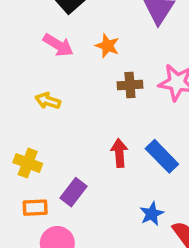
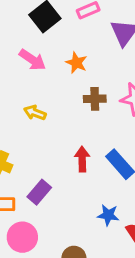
yellow arrow: (48, 101) -> (35, 113), moved
blue star: (152, 214) -> (108, 215), turned 30

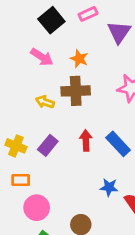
brown cross: (95, 99) -> (76, 91), moved, size x1.5
purple rectangle: (39, 192) -> (48, 145), moved

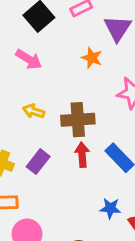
orange star: (79, 59) -> (92, 58), moved
brown cross: (76, 91) -> (78, 120), moved

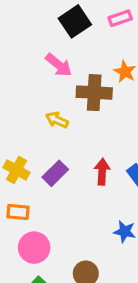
brown cross: (78, 120) -> (94, 93), moved

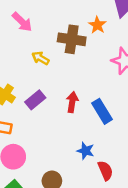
pink arrow: (59, 65) -> (22, 22), moved

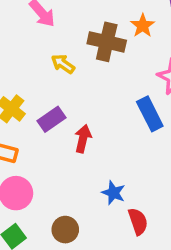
red arrow: (72, 102) -> (83, 139), moved
blue rectangle: (102, 111) -> (150, 114), moved

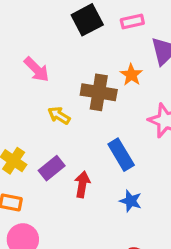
blue rectangle: (150, 114) -> (121, 155), moved
blue star: (113, 193) -> (131, 201), moved

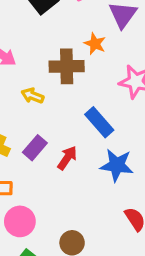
red arrow: (82, 184) -> (67, 158), turned 35
blue star: (131, 201) -> (117, 165), size x1.5

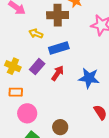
blue rectangle: (99, 122) -> (59, 48), moved, turned -66

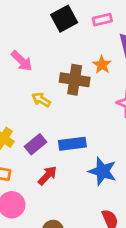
blue rectangle: (59, 48) -> (72, 144), moved
red arrow: (58, 73) -> (47, 175), moved

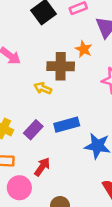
yellow arrow: (41, 100) -> (43, 88), moved
red arrow: (47, 175) -> (42, 167), moved

